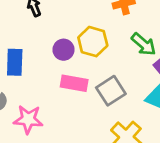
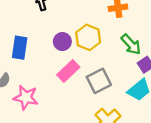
pink rectangle: (74, 83) -> (68, 71), turned -60

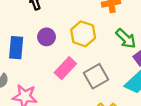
purple circle: (62, 42) -> (46, 37), moved

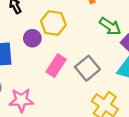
yellow hexagon: (83, 34) -> (53, 23), moved

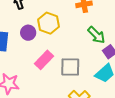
gray square: (87, 68) -> (70, 67), turned 30

